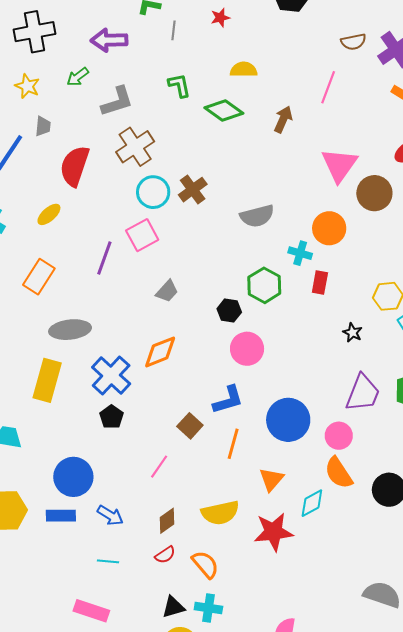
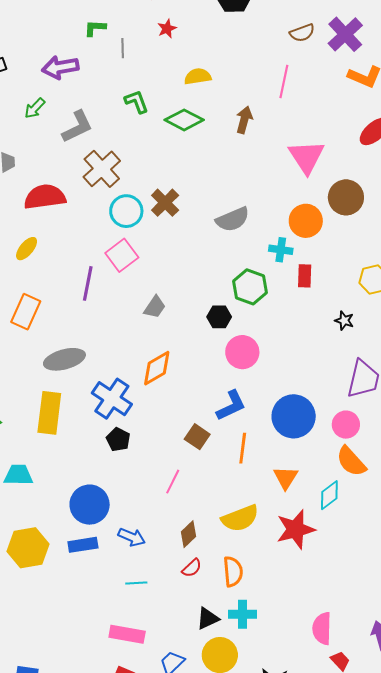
red semicircle: (75, 166) -> (45, 197), turned 72
brown circle: (374, 193) -> (346, 197), moved
orange semicircle: (205, 564) -> (233, 572), turned 44

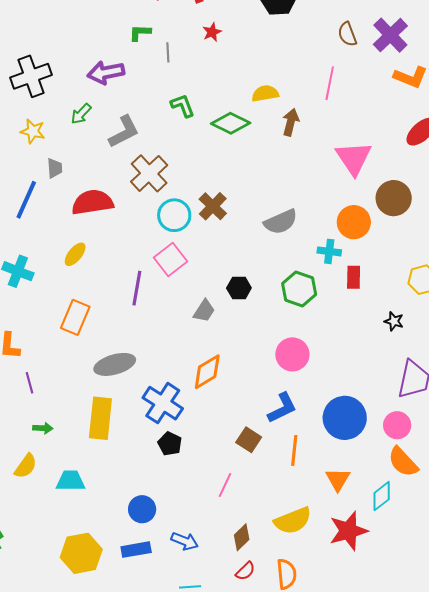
brown semicircle: (302, 33) -> (347, 34), turned 90
yellow semicircle: (198, 76) -> (265, 93), moved
black hexagon: (219, 317) -> (239, 288), moved
blue circle: (90, 505) -> (142, 509), size x0.7

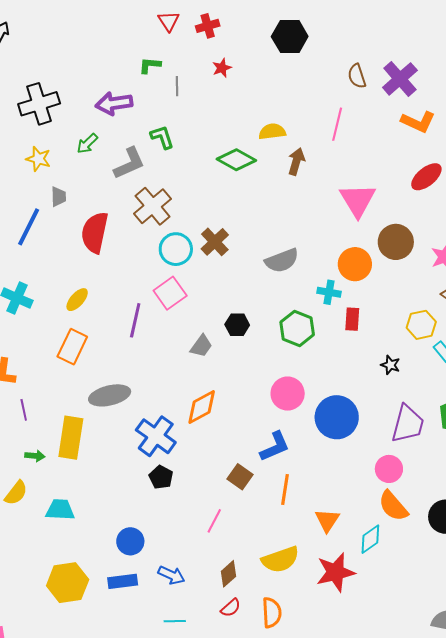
green L-shape: (183, 106) -> (162, 137), moved
red semicircle: (92, 202) -> (95, 233), turned -72
yellow ellipse: (75, 254) -> (77, 300), moved
yellow rectangle: (100, 418) -> (71, 438), moved
blue circle: (345, 418) -> (337, 417), moved

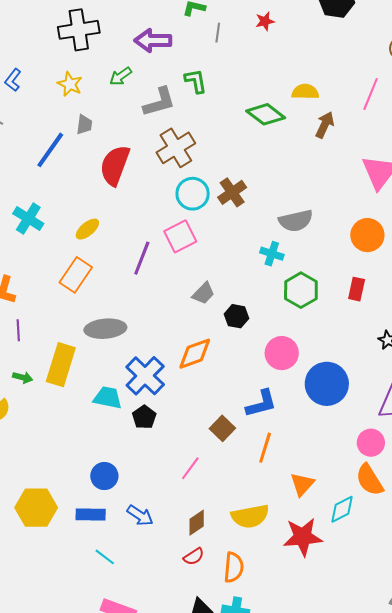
cyan cross: (329, 292) -> (272, 254), moved
black hexagon: (237, 325) -> (236, 316), moved
cyan trapezoid: (60, 510) -> (108, 398), moved
cyan line: (175, 621) -> (105, 557), moved, turned 30

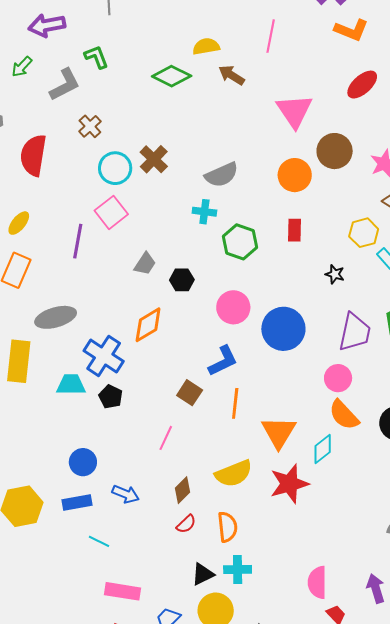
brown arrow: (325, 125) -> (232, 75), turned -72
brown cross: (176, 148) -> (90, 126), size x0.6
orange triangle: (302, 484) -> (279, 432), size x1.4

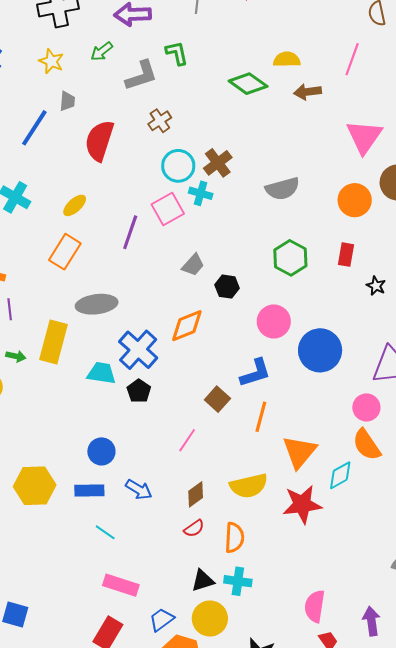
brown arrow: (232, 75) -> (308, 92), turned -48
cyan cross: (204, 212) -> (201, 193), moved
black star: (335, 274) -> (376, 286), moved

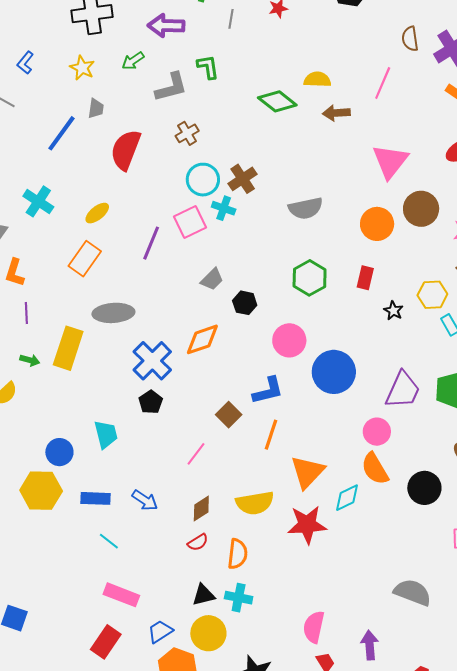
cyan trapezoid: (102, 373) -> (106, 434), moved, turned 64
blue circle: (101, 451) -> (59, 452), moved

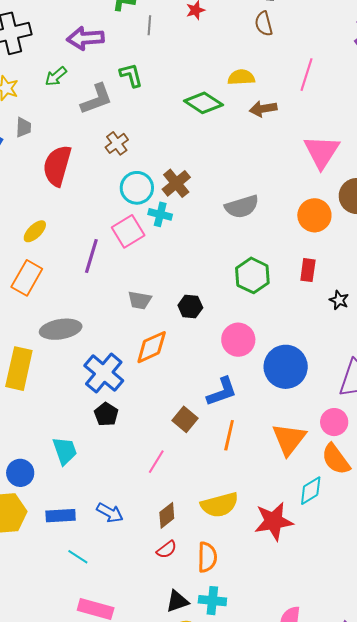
brown semicircle: (410, 39) -> (264, 24), moved
gray trapezoid: (212, 279) -> (140, 300), moved, turned 60
orange triangle: (307, 472) -> (289, 439), moved

